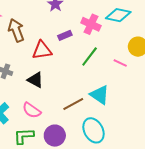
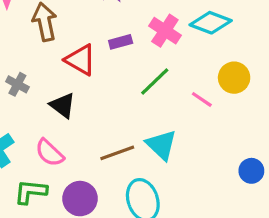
red triangle: (42, 50) -> (81, 60), turned 30

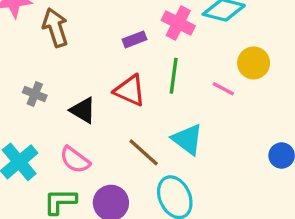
red triangle: (81, 60) -> (130, 90), moved
green line: (155, 81) -> (174, 76), turned -32
brown line: (117, 153) -> (144, 152), turned 68

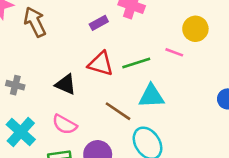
green line: (174, 76) -> (136, 63), moved, turned 72
gray cross: (35, 94) -> (15, 85), moved
cyan triangle: (187, 139) -> (151, 96), turned -32

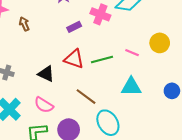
brown arrow: (35, 22) -> (24, 24), size x0.6
yellow circle: (195, 29) -> (160, 43), moved
cyan triangle: (151, 96) -> (131, 87), moved

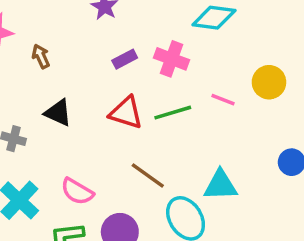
pink cross: (100, 14) -> (172, 59), moved
black triangle: (46, 74) -> (58, 113), moved
cyan triangle: (131, 87) -> (220, 185), moved

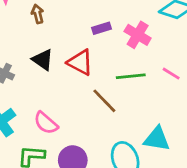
red triangle: (126, 113) -> (80, 62), moved
brown line: (148, 175) -> (104, 101), moved

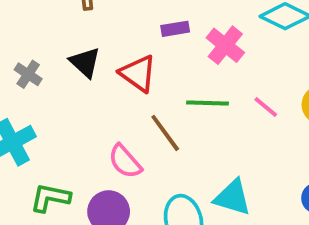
pink semicircle: (46, 123) -> (125, 161), moved

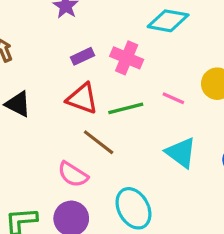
red triangle: (138, 73) -> (82, 99), moved
cyan triangle: (233, 197) -> (181, 153), moved, turned 36

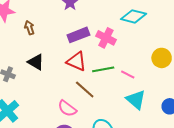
purple rectangle: (83, 56) -> (78, 35), size x1.5
pink line: (173, 98) -> (128, 75), moved

